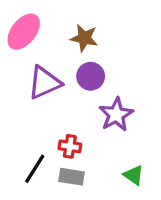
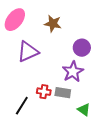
purple circle: (91, 76) -> (82, 48), moved
gray rectangle: (71, 177) -> (63, 93), moved

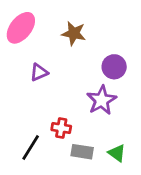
purple triangle: (28, 52) -> (39, 72), size x0.6
gray rectangle: (63, 93) -> (82, 152), moved

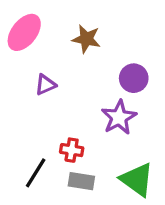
gray rectangle: (82, 152) -> (81, 181), moved
green triangle: (117, 153) -> (137, 179), size x1.6

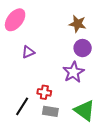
brown star: (86, 39) -> (78, 24), moved

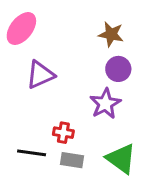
purple triangle: (28, 52) -> (40, 75), size x1.5
black line: (22, 106) -> (32, 153), turned 66

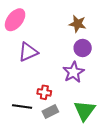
green triangle: (121, 159) -> (85, 110), turned 30
gray rectangle: (72, 160) -> (50, 111), turned -35

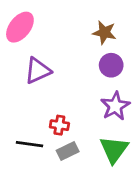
purple star: (74, 72) -> (115, 106), moved

